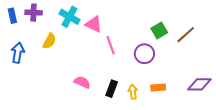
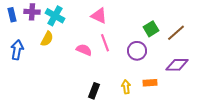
cyan cross: (69, 17) -> (55, 16), moved
pink triangle: (94, 24) -> (99, 16), moved
pink semicircle: (82, 82) -> (84, 50), moved
purple diamond: (199, 84) -> (177, 65), moved
black rectangle: (112, 89) -> (94, 91), moved

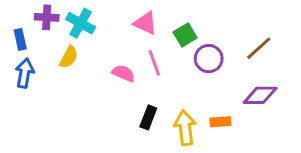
blue rectangle: (12, 15) -> (20, 39), moved
green square: (151, 29) -> (185, 35), moved
purple circle: (137, 51) -> (209, 59), moved
yellow arrow: (126, 87) -> (185, 128), size x1.6
black rectangle: (94, 91) -> (148, 117), moved

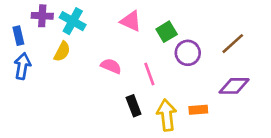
pink line: (154, 63) -> (149, 74), moved
black rectangle: (148, 117) -> (134, 106), turned -42

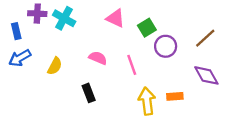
yellow semicircle: (62, 52) -> (55, 66), moved
blue arrow: (22, 66) -> (20, 58), turned -130
purple diamond: (234, 86) -> (206, 75), turned 60
black rectangle: (134, 106) -> (89, 93), moved

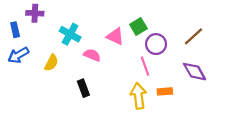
cyan cross: (64, 18) -> (70, 34), moved
pink triangle: (115, 18) -> (115, 36), moved
pink line: (132, 65) -> (145, 66), moved

